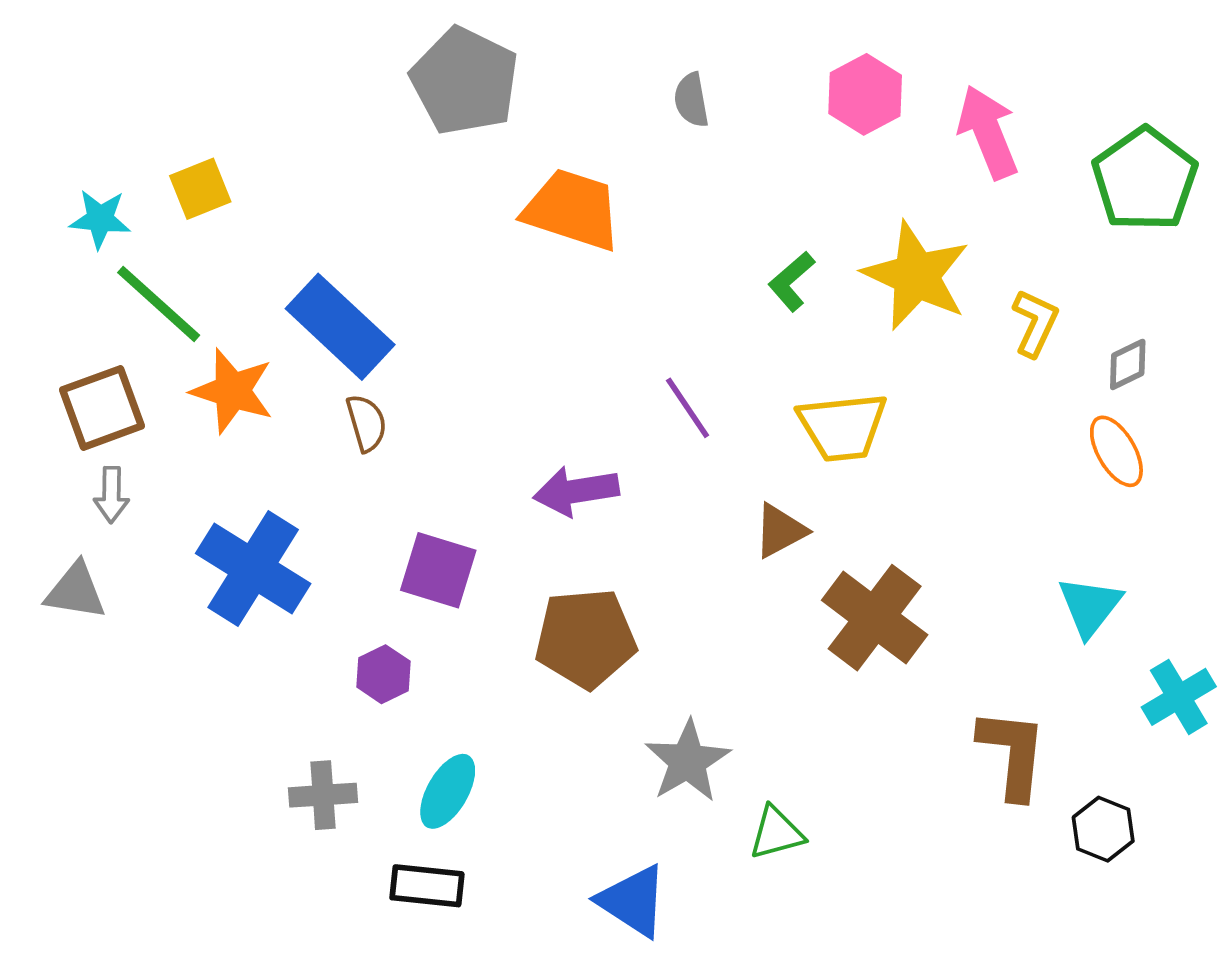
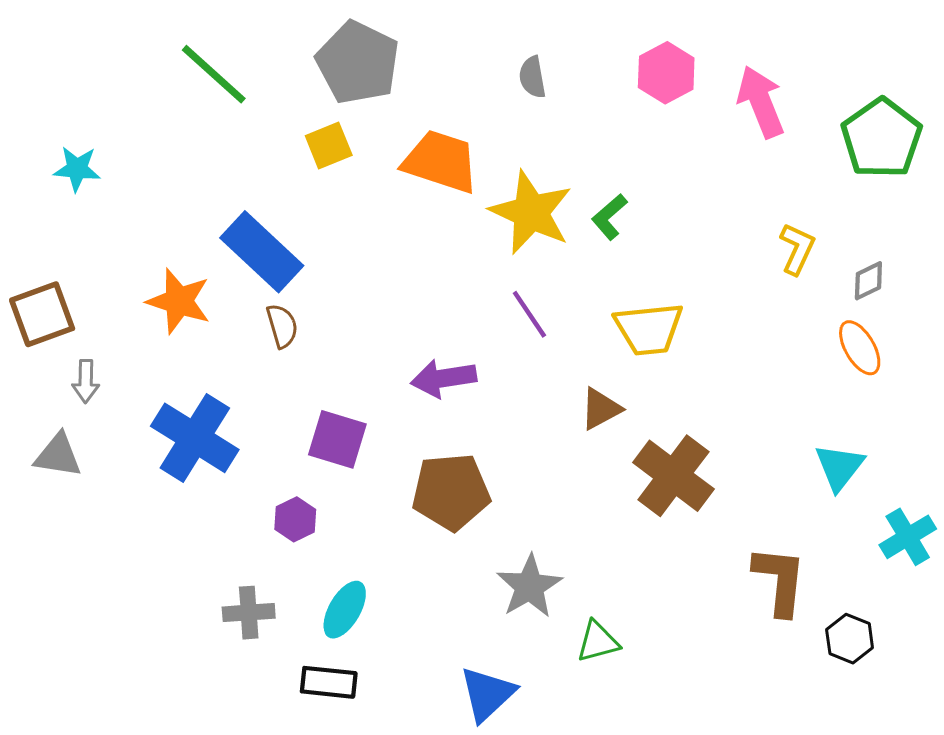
yellow square: (200, 189) -> (329, 145), moved
yellow star: (916, 276) -> (531, 212), moved
green line: (159, 304) -> (214, 74), moved
brown square: (102, 408) -> (42, 314), moved
blue triangle: (633, 901) -> (487, 694), turned 44

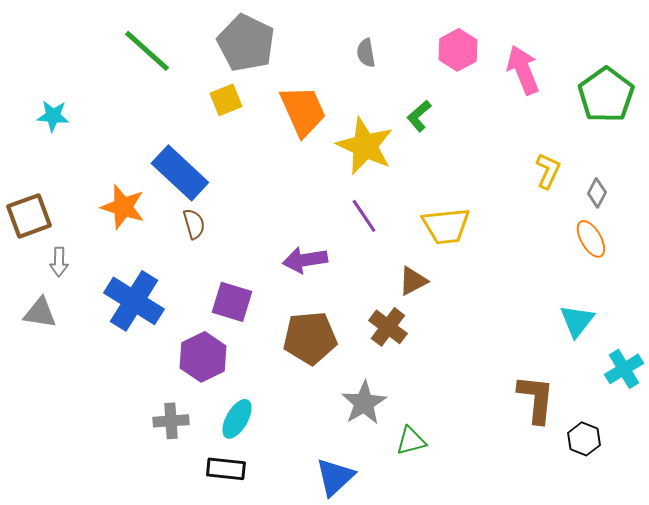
orange trapezoid: (441, 162) -> (303, 111), turned 48
green L-shape: (609, 217) -> (419, 116), moved
gray diamond: (868, 281) -> (597, 193), turned -36
brown cross: (673, 476) -> (388, 327), moved, size x0.7
purple hexagon: (295, 519) -> (203, 357), size x1.6

